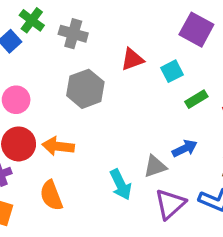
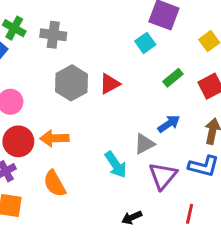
red triangle: (132, 59) -> (110, 84), moved
cyan square: (172, 71) -> (145, 43), moved

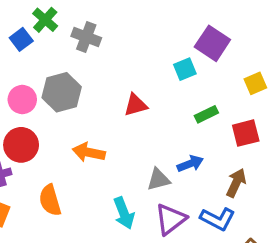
gray hexagon: (71, 83) -> (62, 92), moved
orange arrow: (54, 138) -> (89, 152), moved
cyan arrow: (116, 165) -> (124, 213), moved

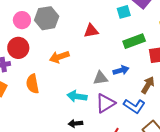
green rectangle: (206, 114) -> (134, 41), size x1.5
orange arrow: (89, 152) -> (59, 57), turned -36
cyan arrow: (124, 213) -> (77, 96), turned 114

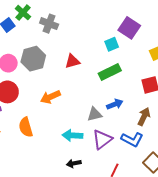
red triangle: (91, 31) -> (72, 61), moved
green rectangle: (134, 41) -> (110, 72), moved

